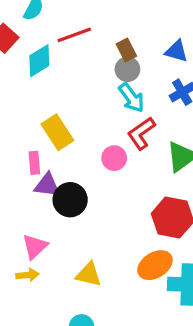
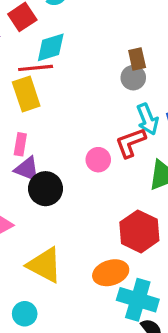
red line: (74, 35) -> (36, 68), moved
cyan arrow: (131, 98) -> (148, 119), moved
yellow rectangle: (57, 132) -> (26, 94), moved
yellow triangle: (89, 274) -> (45, 265), size x1.4

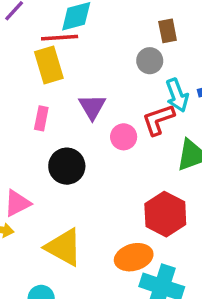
gray circle: (133, 78) -> (150, 61), moved
purple triangle: (27, 169) -> (92, 107), moved, turned 36

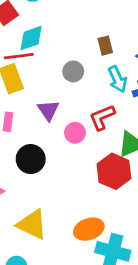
gray circle: (150, 61) -> (73, 71), moved
cyan arrow: (177, 95) -> (117, 79), moved
red hexagon: (165, 214) -> (114, 171), moved

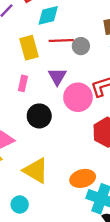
red line: (19, 56) -> (61, 40), moved
pink circle: (75, 133) -> (78, 97), size x1.6

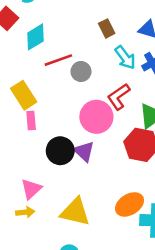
gray circle: (81, 46) -> (81, 71), moved
yellow rectangle: (29, 48) -> (24, 95), moved
purple triangle: (57, 77) -> (84, 151), moved

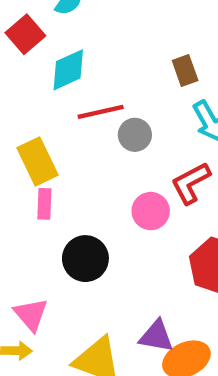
pink circle: (96, 117) -> (151, 211), size x0.7
purple triangle: (84, 151) -> (156, 336), moved, turned -40
pink triangle: (31, 189) -> (31, 314), turned -35

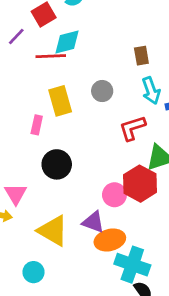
red line: (101, 112) -> (51, 56), moved
yellow rectangle: (38, 161) -> (60, 101), moved
pink circle: (151, 211) -> (114, 195), moved

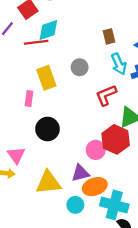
purple triangle: (93, 222) -> (80, 173), turned -30
yellow triangle: (53, 231) -> (48, 182), turned -32
cyan circle: (33, 272) -> (75, 205), moved

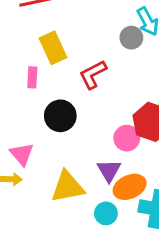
gray circle: (80, 67) -> (131, 38), moved
red L-shape: (106, 95) -> (93, 74), moved
purple triangle: (80, 173) -> (109, 171), turned -42

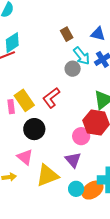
yellow rectangle: (53, 48) -> (24, 100), moved
pink triangle: (22, 154) -> (25, 157), moved
orange ellipse: (130, 187) -> (93, 190), moved

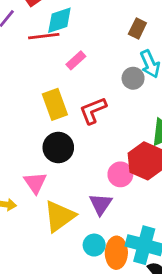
brown rectangle: (67, 34) -> (137, 29), turned 40
pink rectangle: (11, 107) -> (76, 60), moved, turned 40
yellow triangle: (47, 176) -> (59, 216), turned -30
orange ellipse: (93, 190) -> (116, 253), turned -70

